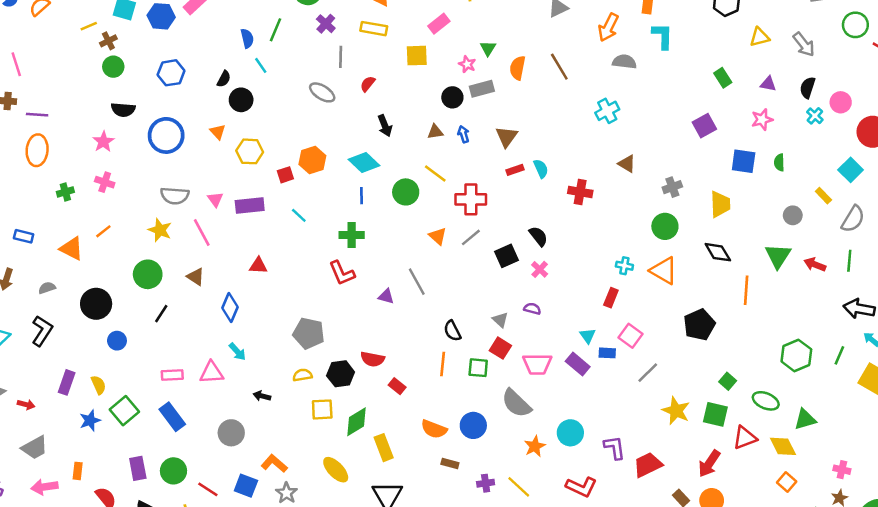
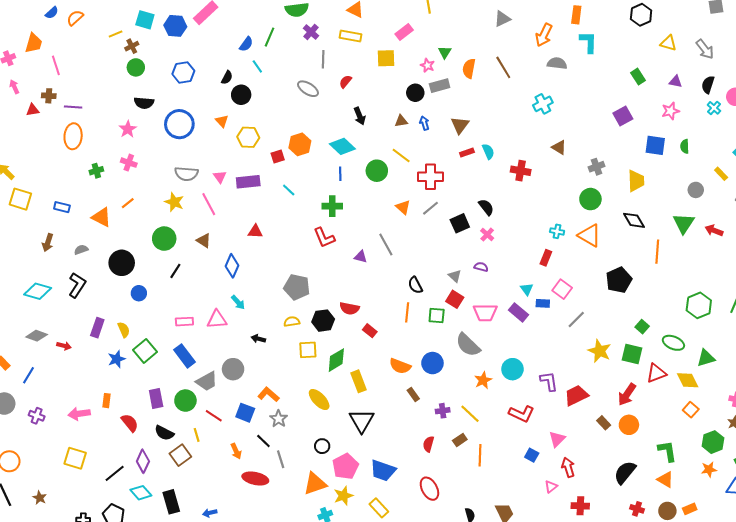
yellow triangle: (760, 37) -> (668, 43), turned 30
blue semicircle: (247, 38) -> (246, 44), turned 49
gray trapezoid: (35, 448) -> (207, 381), moved
brown rectangle: (450, 464) -> (413, 394), turned 40

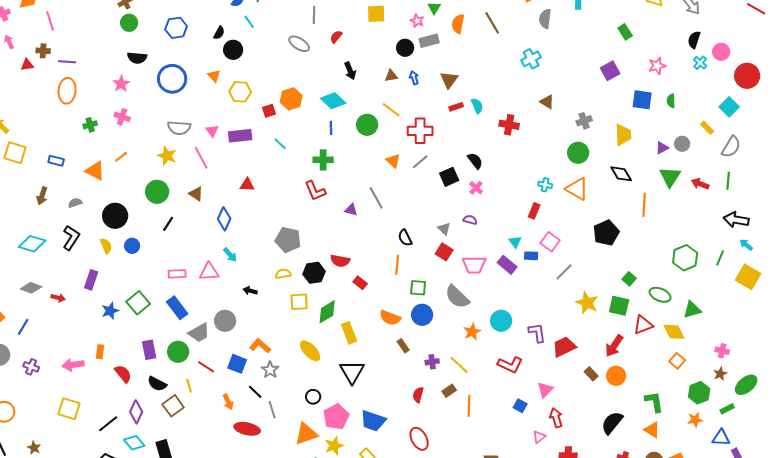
gray semicircle: (557, 63) -> (545, 19), turned -90
purple triangle: (675, 82) -> (662, 148), moved, turned -40
green square: (437, 315) -> (418, 288), moved
yellow semicircle: (124, 330) -> (106, 246), moved

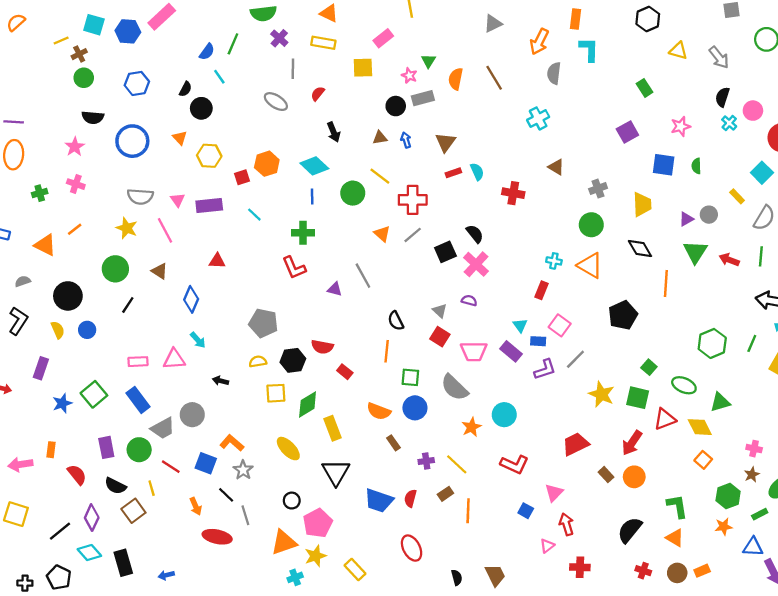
pink cross: (476, 188) -> (476, 264), size x1.6
purple L-shape: (537, 333) -> (545, 369), moved, turned 80
blue trapezoid: (373, 421) -> (379, 501), moved

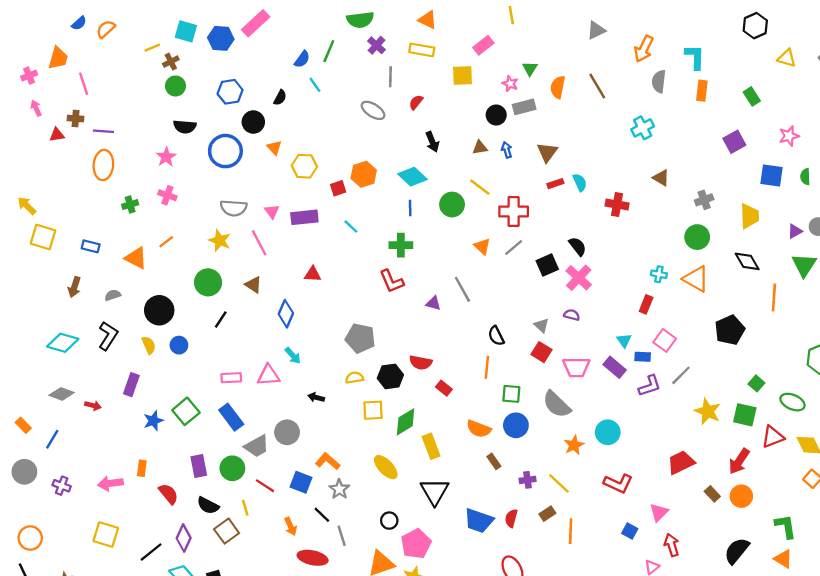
orange rectangle: (575, 19) -> (702, 91), moved
black circle: (201, 108) -> (253, 122), moved

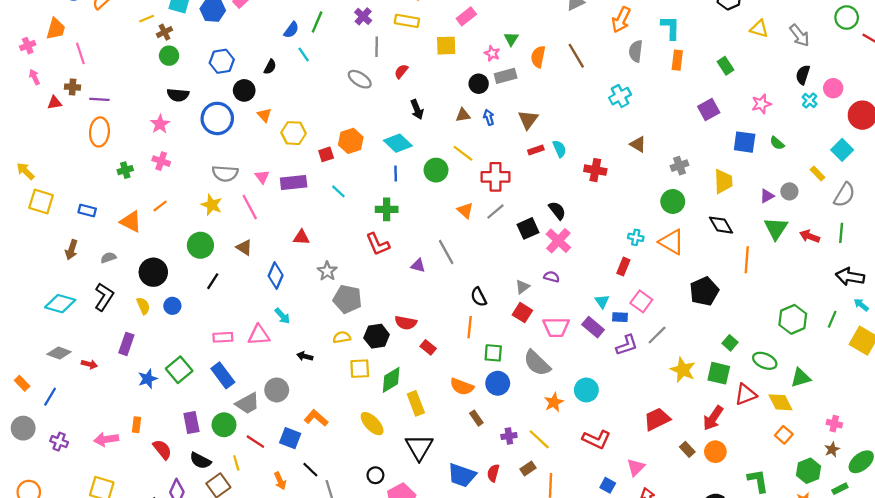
green semicircle: (805, 177) -> (777, 143), turned -48
gray triangle: (541, 325) -> (522, 287), turned 40
gray star: (339, 489) -> (327, 271), moved

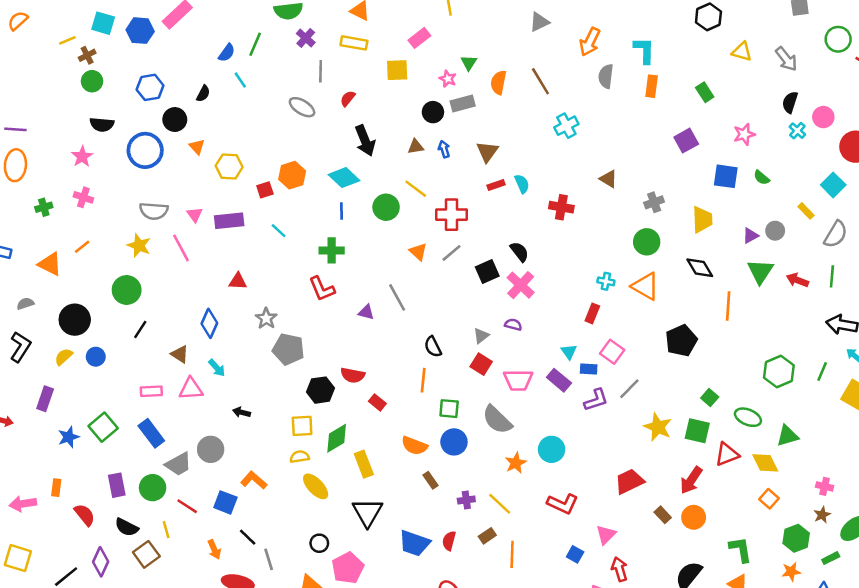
cyan cross: (620, 96) -> (566, 126), moved
black arrow: (417, 110) -> (365, 141), size x1.4
brown triangle: (244, 247) -> (180, 354), moved
yellow semicircle: (143, 306) -> (64, 357), turned -108
yellow semicircle: (342, 337) -> (300, 457), moved

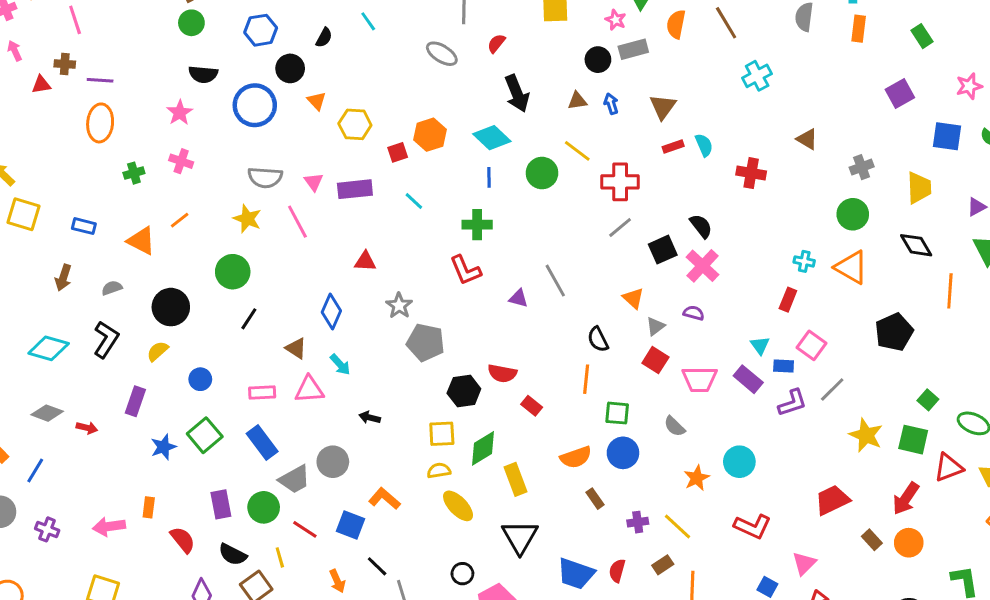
orange triangle: (418, 252) -> (633, 298), moved
blue circle: (96, 357) -> (200, 379), moved
gray semicircle: (497, 420) -> (675, 426), size x0.6
orange semicircle: (414, 446) -> (576, 457), turned -40

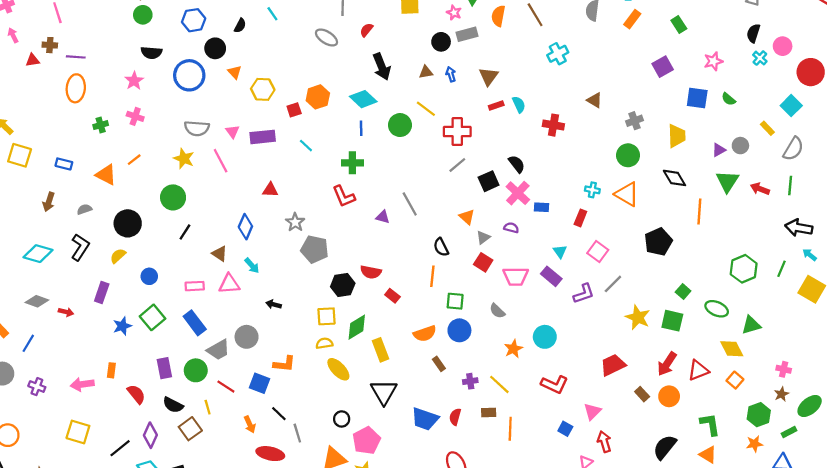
orange rectangle: (859, 29) -> (632, 19), turned 30
blue rectangle: (784, 366) -> (542, 207), moved
red triangle: (949, 468) -> (698, 370), moved
orange L-shape: (384, 499) -> (284, 364), turned 145
brown rectangle: (663, 565) -> (489, 412), turned 32

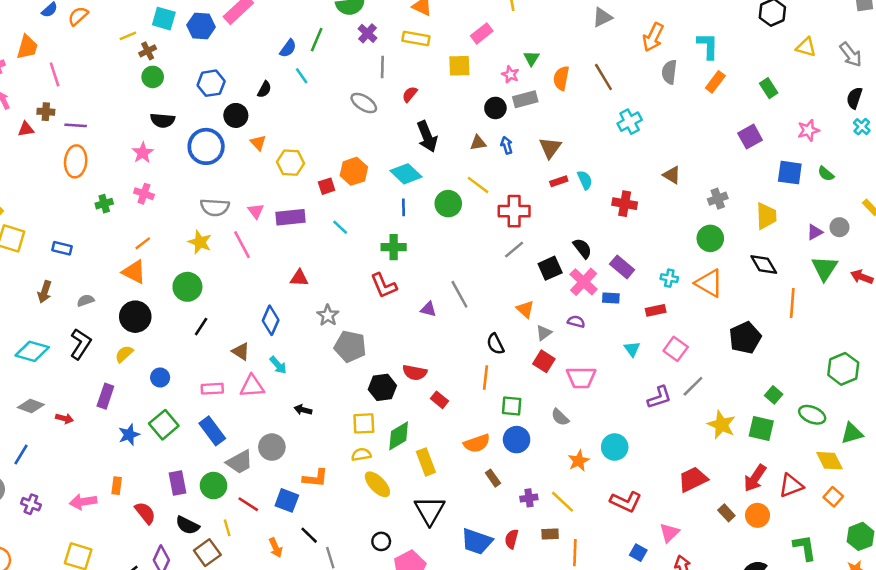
orange triangle: (106, 175) -> (134, 272), moved
red rectangle: (580, 218) -> (656, 310), turned 56
purple rectangle: (551, 276) -> (622, 267), moved

